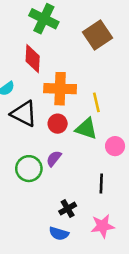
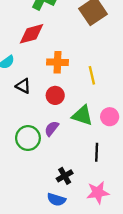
red diamond: (33, 59) -> (32, 34), turned 72
orange cross: (60, 89) -> (58, 62), size x0.7
black triangle: (24, 114) -> (23, 86), size x0.6
green triangle: (86, 129) -> (82, 116), moved

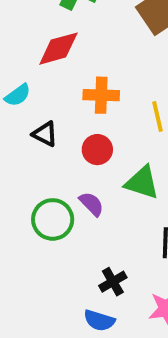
purple semicircle: (52, 129) -> (91, 204), turned 98

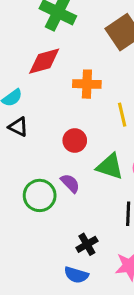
orange cross: (101, 95) -> (87, 84), moved
black triangle: (45, 134) -> (18, 127), moved

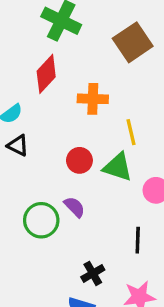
red diamond: (44, 61) -> (46, 74), turned -32
green triangle: (110, 166) -> (118, 167), moved

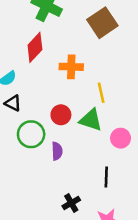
purple semicircle: (74, 207) -> (57, 151), turned 42
green circle: (41, 220) -> (31, 134), moved

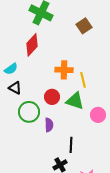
brown square: (102, 23) -> (84, 26), size x0.7
orange cross: (71, 67) -> (64, 70), moved
black line: (106, 177) -> (71, 145), moved

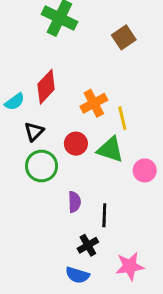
red diamond: (32, 45) -> (46, 87), moved
orange cross: (64, 70) -> (94, 103), turned -30
black triangle: (15, 88) -> (34, 132), moved, turned 48
purple semicircle: (49, 125) -> (74, 202), moved

